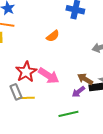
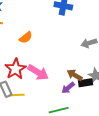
orange semicircle: (53, 36) -> (26, 38), moved

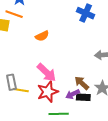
red star: (15, 69) -> (48, 92), moved
black rectangle: (86, 83) -> (83, 97), moved

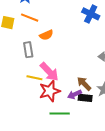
orange line: (14, 14) -> (30, 18), moved
gray rectangle: (11, 82) -> (28, 50), moved
yellow line: (21, 90) -> (34, 78), moved

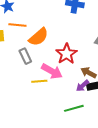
orange semicircle: (46, 35) -> (39, 37), size x1.5
red star: (50, 91) -> (66, 54), moved

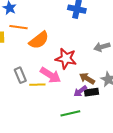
red star: (66, 54) -> (66, 59), turned -30
gray rectangle: (25, 56) -> (20, 75), moved

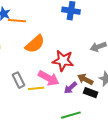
orange line: (18, 27) -> (17, 21), moved
purple arrow: (80, 91) -> (70, 88), moved
black rectangle: (91, 92) -> (91, 93), turned 32

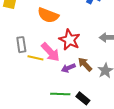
orange semicircle: (35, 44) -> (48, 15), turned 45
black rectangle: (91, 93) -> (83, 98), moved

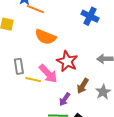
brown arrow: (85, 64) -> (83, 86), turned -105
purple arrow: (68, 68) -> (65, 99), moved, turned -32

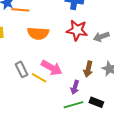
red star: (67, 61) -> (77, 30), moved
yellow line: (33, 80) -> (39, 78), turned 35

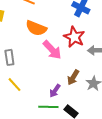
pink arrow: (52, 68) -> (52, 50), moved
yellow line: (39, 78) -> (14, 85), moved

